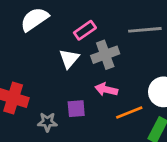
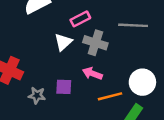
gray cross: (105, 55) -> (95, 43), turned 30

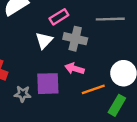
purple square: (64, 87) -> (48, 84), size x1.5

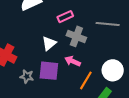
white triangle: (44, 40) -> (49, 43), moved
orange line: (93, 89) -> (86, 80), turned -48

